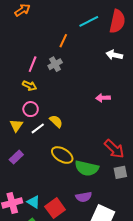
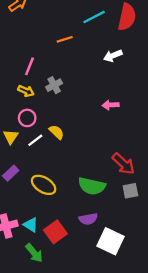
orange line: (63, 41) -> (65, 39), turned 48
white arrow: (114, 55) -> (113, 56), moved, turned -35
gray cross: (55, 64) -> (54, 85), moved
yellow ellipse: (62, 155) -> (44, 185), moved

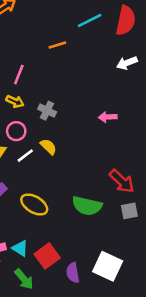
white arrow: (113, 56) -> (127, 63), moved
gray cross: (54, 85) -> (47, 111), moved, turned -35
purple semicircle: (88, 219) -> (73, 273), moved, turned 90

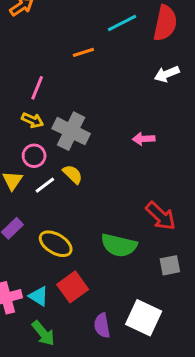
gray cross: (47, 111) -> (71, 131), size x1.6
gray square: (129, 211) -> (170, 265), moved
red square: (47, 256) -> (73, 287), moved

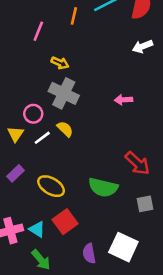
orange line: (83, 52) -> (74, 16), moved, turned -60
pink line: (37, 88) -> (38, 31), moved
yellow arrow: (32, 120) -> (60, 63), moved

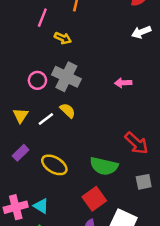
yellow arrow: (60, 63) -> (63, 38), moved
pink circle: (33, 114) -> (37, 80), moved
red square: (65, 222) -> (94, 199), moved

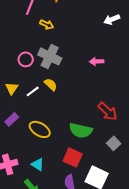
gray square: (144, 182) -> (114, 143), turned -32
red square: (94, 199) -> (73, 157), turned -30
cyan triangle: (41, 206) -> (38, 164), moved

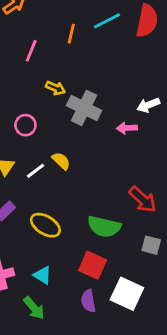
white arrow: (112, 19) -> (148, 105), moved
yellow arrow: (47, 24) -> (55, 88), moved
gray cross: (50, 56) -> (84, 108), moved
gray square: (114, 143) -> (151, 245), turned -32

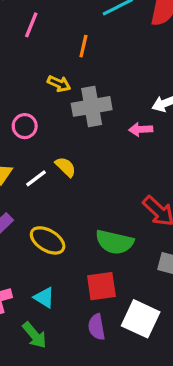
orange line: (71, 34) -> (83, 46), moved
pink line: (31, 51) -> (31, 25), moved
gray cross: (84, 108) -> (92, 106), turned -36
red square: (93, 265) -> (101, 286), turned -32

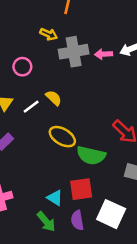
pink arrow: (141, 129) -> (104, 54), moved
yellow ellipse: (48, 240) -> (62, 137), moved
cyan triangle: (44, 298) -> (55, 198), moved
green arrow: (34, 335) -> (46, 222), moved

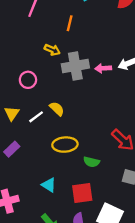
yellow ellipse: (62, 137) -> (65, 145), turned -35
green semicircle: (91, 155) -> (92, 162), size x0.6
cyan triangle: (55, 198) -> (49, 185), moved

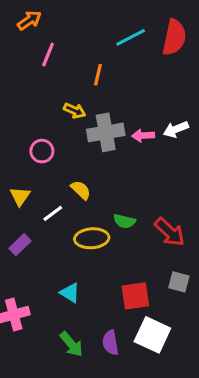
white line: (36, 117) -> (53, 213), moved
green semicircle: (92, 162) -> (124, 221), moved
red square: (82, 193) -> (135, 296), moved

